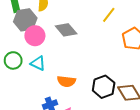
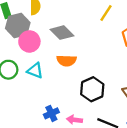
orange semicircle: (66, 81) -> (67, 61), moved
black hexagon: (104, 87) -> (92, 89), moved

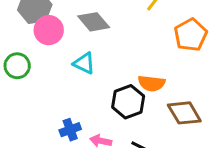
orange semicircle: (67, 61) -> (152, 83), moved
cyan triangle: (35, 71) -> (84, 63), moved

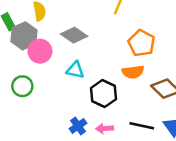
orange pentagon: (191, 35) -> (141, 43), moved
black hexagon: (128, 102) -> (103, 94), moved

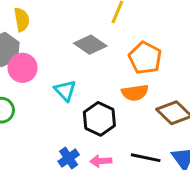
gray diamond: (74, 35) -> (90, 45), moved
cyan triangle: (75, 70) -> (65, 91), turned 36

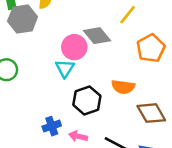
orange pentagon: (145, 58) -> (151, 48), moved
pink circle: (23, 68) -> (74, 47), moved

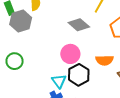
pink circle: (74, 47) -> (70, 54), moved
cyan triangle: (65, 68) -> (59, 81), moved

